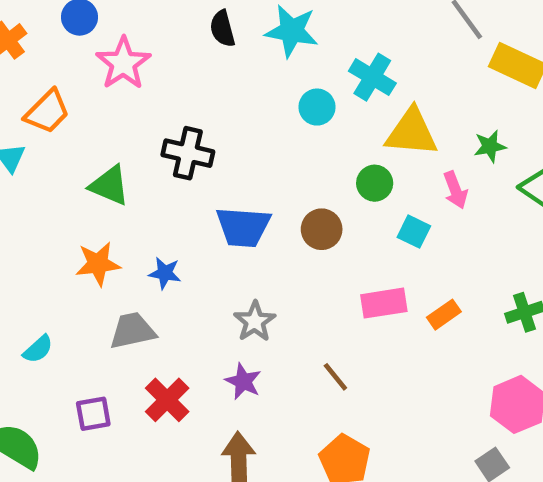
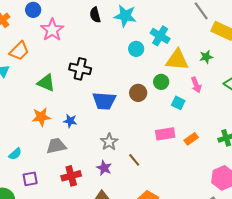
green star: (490, 146) -> (206, 57), moved
brown circle: (322, 229) -> (138, 93), moved
brown line: (335, 377) -> (134, 160), moved
red cross: (167, 400) -> (71, 176), turned 30
purple square: (93, 414) -> (30, 179), moved

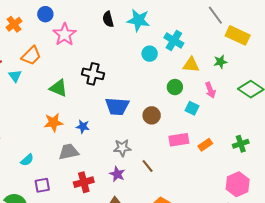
yellow triangle: (177, 60) -> (191, 65), size x0.7
brown circle: (138, 93) -> (152, 115), moved
gray star: (109, 142) -> (122, 148), turned 30

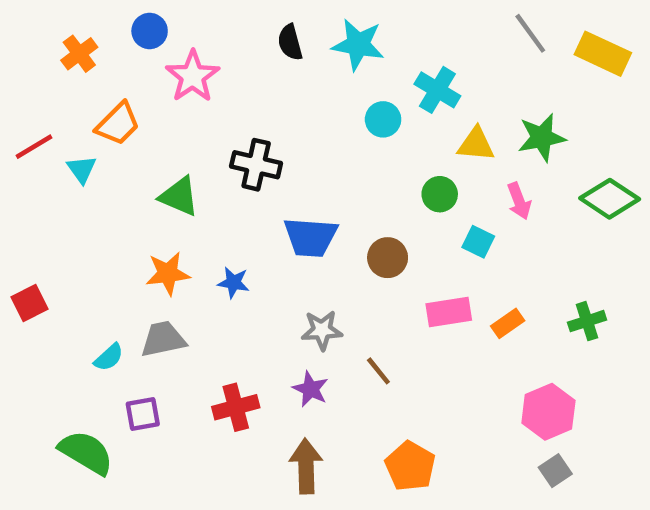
yellow rectangle: (238, 35) -> (603, 54), moved
green star: (220, 62) -> (542, 138), size x1.5
gray trapezoid: (69, 152) -> (163, 339), moved
pink hexagon: (238, 184) -> (548, 412), moved

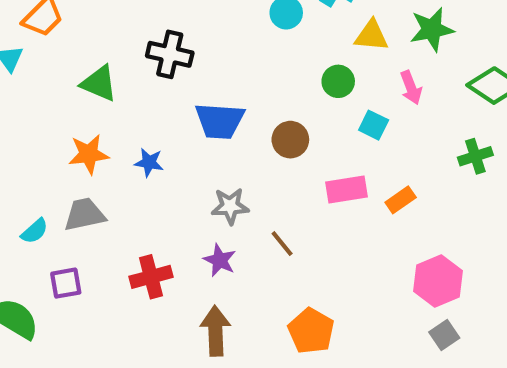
green cross: (587, 321) -> (475, 156), moved

